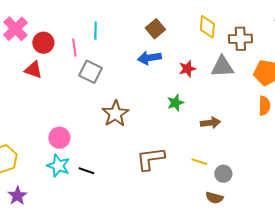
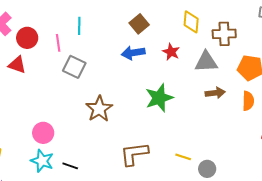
red star: (187, 69) -> (171, 52), moved, turned -30
green star: (175, 103) -> (159, 98), size x1.6
brown arrow: (210, 123) -> (215, 93), moved

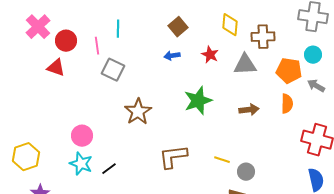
blue arrow: (133, 53) -> (172, 56), size x0.7
brown arrow: (215, 93) -> (249, 110), moved
black line: (70, 166) -> (109, 169), turned -56

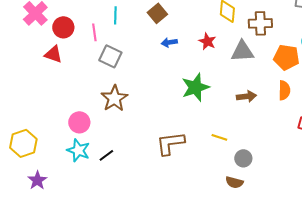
brown square: (178, 27) -> (157, 13), moved
brown star: (138, 112) -> (114, 98), moved
yellow line: (222, 160) -> (219, 137), moved

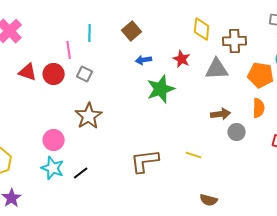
red circle: (63, 27) -> (54, 74), moved
gray square: (110, 56) -> (85, 74), size x0.7
green star: (195, 87) -> (161, 89), moved
gray circle: (243, 158) -> (237, 132), moved

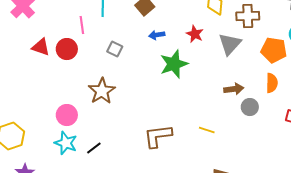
gray triangle: (217, 69) -> (230, 44), turned -45
gray square: (85, 74) -> (115, 49), moved

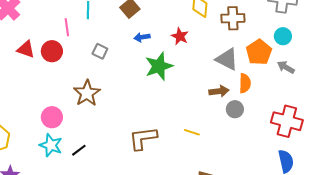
gray triangle: (230, 44) -> (227, 59), moved, turned -45
orange pentagon: (274, 50) -> (259, 52), turned 30
orange semicircle: (272, 83) -> (245, 83), moved

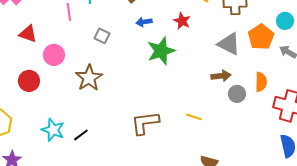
red circle: (52, 51) -> (29, 81), moved
orange semicircle: (245, 83) -> (261, 82), moved
pink circle: (52, 117) -> (54, 55), moved

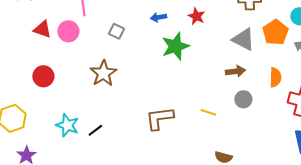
pink circle: (54, 55) -> (68, 31), moved
gray circle: (237, 94) -> (243, 99), moved

